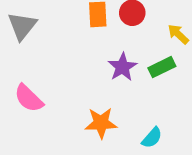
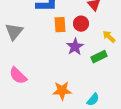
purple star: (122, 67) -> (75, 47), moved

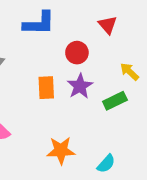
red circle: (81, 24) -> (77, 53), moved
orange rectangle: (60, 25) -> (46, 88), moved

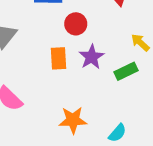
red circle: (77, 53) -> (76, 24), moved

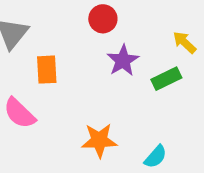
orange rectangle: (59, 58) -> (47, 70), moved

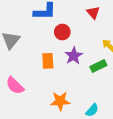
orange rectangle: (47, 70) -> (48, 61), moved

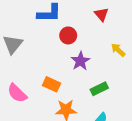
orange rectangle: (48, 61) -> (52, 84), moved, turned -63
green rectangle: (98, 66) -> (99, 89), moved

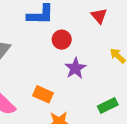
green rectangle: (99, 89) -> (108, 106), moved

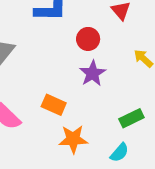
red circle: (62, 40) -> (88, 39), moved

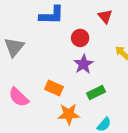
green rectangle: (131, 118) -> (96, 93), moved

